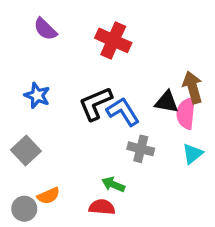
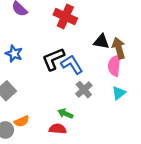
black triangle: (167, 102) -> (101, 42), moved
gray cross: (141, 149) -> (84, 90), turned 35

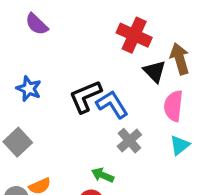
red cross: (65, 16) -> (134, 35), moved
black triangle: (101, 42) -> (155, 71), turned 35
brown arrow: (119, 48) -> (180, 59), moved

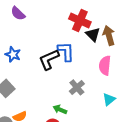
black triangle: (155, 71) -> (93, 34), moved
blue L-shape: (112, 104) -> (66, 51), moved, turned 30
cyan triangle: (180, 145) -> (109, 99), moved

